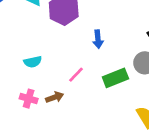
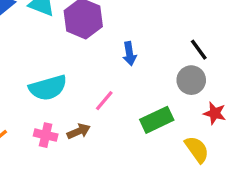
cyan semicircle: (33, 62) -> (48, 88), size x1.6
green rectangle: (115, 78) -> (157, 120), moved

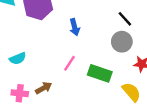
cyan semicircle: (48, 88) -> (18, 58), size x0.6
pink line: (104, 101) -> (69, 63), moved
green rectangle: (157, 120) -> (100, 73), turned 50

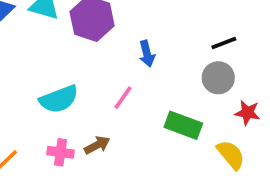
black line: (125, 19) -> (224, 43), turned -70
cyan semicircle: (18, 58) -> (59, 99), size x1.5
pink line: (69, 63) -> (123, 98), moved

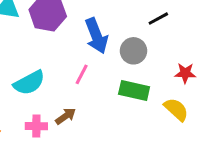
blue arrow: (147, 54) -> (96, 36), size x1.6
gray circle: (218, 78) -> (133, 51), moved

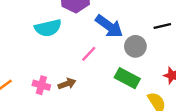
blue arrow: (96, 36) -> (109, 26), turned -48
cyan semicircle: (29, 83) -> (48, 28), moved

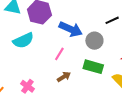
brown arrow: (67, 84) -> (64, 77), moved
pink cross: (41, 85) -> (27, 86), turned 32

